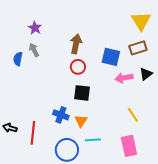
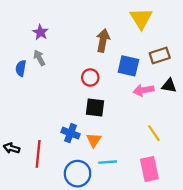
yellow triangle: (141, 21) -> (141, 18), moved
brown arrow: (76, 44) -> (103, 40), moved
black triangle: (146, 74) -> (169, 86), turned 48

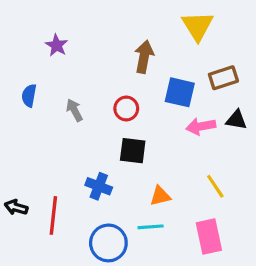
gray arrow: (39, 58) -> (74, 110), moved
orange triangle: (94, 140) -> (160, 196), moved, turned 42

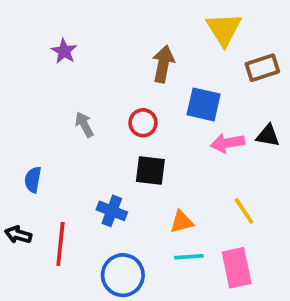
brown rectangle: (223, 78) -> (262, 68), moved
blue semicircle: (29, 96) -> (33, 180), moved
cyan line: (151, 227) -> (189, 257), moved

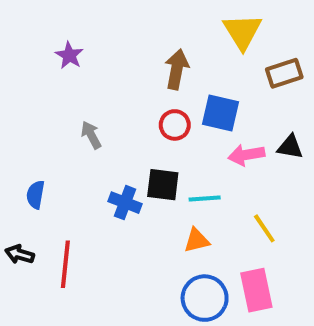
red circle: (143, 123) -> (175, 125), moved
blue cross: (112, 211) -> (125, 203), moved
cyan line: (189, 257) -> (205, 199), moved
blue circle: (123, 275) -> (205, 298), moved

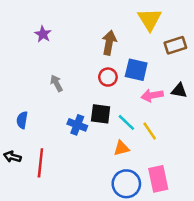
cyan line: (205, 199) -> (126, 122), turned 48
yellow line: (264, 228) -> (150, 131), moved

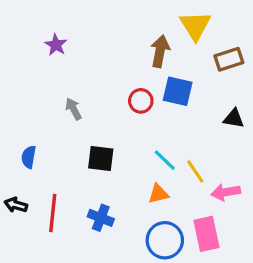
brown arrow: (109, 43) -> (160, 51), moved
pink arrow: (152, 95) -> (226, 192), moved
black square: (101, 114) -> (101, 159), moved
blue cross: (77, 125) -> (101, 218), moved

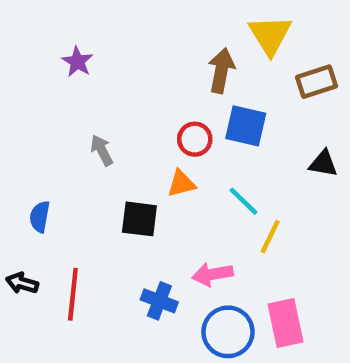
cyan line: (165, 160) -> (243, 201), moved
yellow line: (195, 171) -> (270, 237), turned 60
pink arrow: (226, 192) -> (212, 274), moved
orange triangle: (158, 194) -> (181, 183), moved
blue cross: (101, 218) -> (159, 301), moved

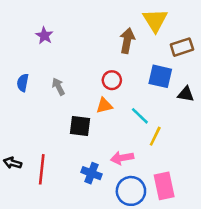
blue square: (246, 126) -> (160, 76), moved
blue semicircle: (40, 217) -> (23, 83), moved

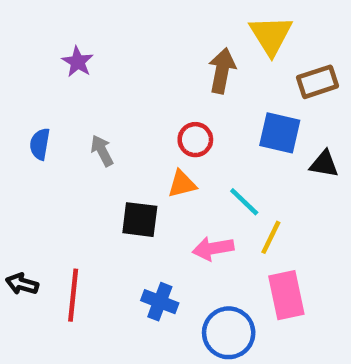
pink arrow: (122, 158) -> (213, 248), moved
pink rectangle: (164, 186) -> (286, 295), moved

